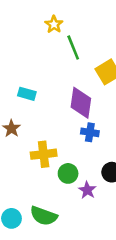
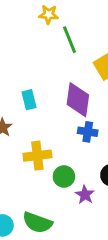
yellow star: (54, 24) -> (49, 14), turned -30
cyan rectangle: (27, 94) -> (29, 100), moved, turned 60

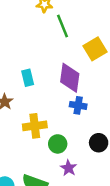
purple star: (85, 195) -> (69, 168), moved

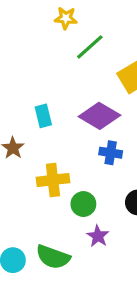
green line: (62, 26) -> (90, 47), turned 70
purple diamond: (70, 78) -> (99, 116), turned -68

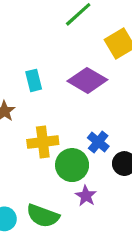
blue cross: (111, 153) -> (98, 142), moved, turned 30
green circle: (83, 204) -> (72, 165), size x1.4

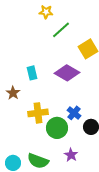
purple star: (86, 196) -> (71, 155), moved

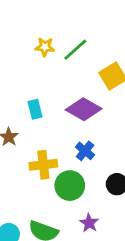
yellow star: (46, 12) -> (45, 47), moved
blue cross: (74, 113) -> (85, 151), moved

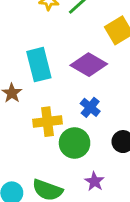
cyan rectangle: (35, 109) -> (39, 65), size x1.6

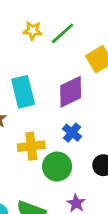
purple diamond: (89, 65) -> (71, 92), turned -56

